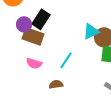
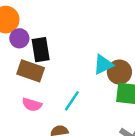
black rectangle: (41, 19) -> (41, 50), turned -42
purple circle: (24, 24) -> (19, 38), moved

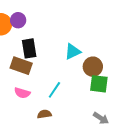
purple circle: (19, 38) -> (18, 20), moved
cyan triangle: (103, 65) -> (73, 52), moved

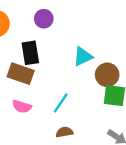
purple circle: (18, 20) -> (44, 19), moved
brown semicircle: (44, 114) -> (64, 132), moved

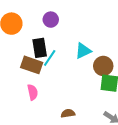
cyan line: (61, 103) -> (50, 58), moved
pink semicircle: (22, 106) -> (33, 92), turned -119

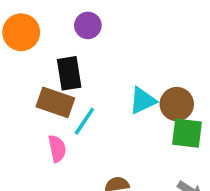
cyan triangle: (83, 51) -> (143, 101), moved
cyan line: (50, 58) -> (84, 121), moved

